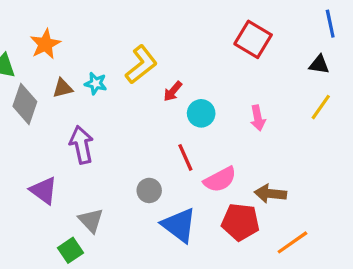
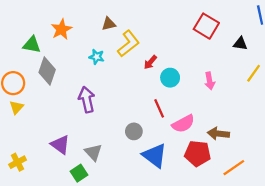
black triangle: (319, 65) -> (240, 44), moved
brown triangle: (63, 88) -> (109, 24), moved
purple triangle: (44, 190) -> (60, 145), moved

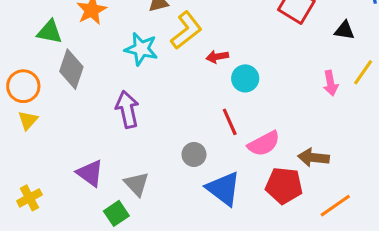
cyan star: (97, 57) -> (141, 49), size x1.5
red arrow: (150, 62) -> (217, 57), turned 40
pink arrow: (210, 81) -> (331, 83), moved

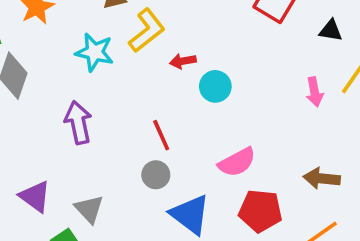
red line: (230, 122) -> (161, 135), moved
brown arrow: (313, 158) -> (322, 178), moved

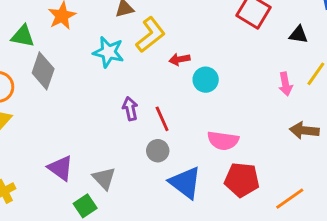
purple arrow: (78, 122) -> (130, 109), moved, size x0.7
pink semicircle: (237, 162) -> (223, 141), turned 36
brown arrow: (322, 178) -> (304, 130), moved

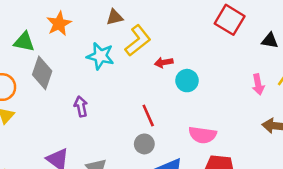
purple arrow: (130, 109) -> (81, 106), moved

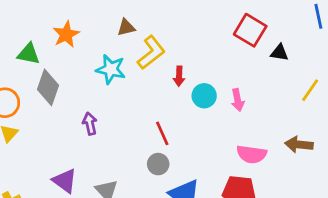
black triangle: (270, 40) -> (279, 53), moved
red arrow: (164, 62) -> (179, 76), turned -78
pink arrow: (258, 84) -> (238, 100), moved
pink semicircle: (203, 135) -> (252, 154), moved

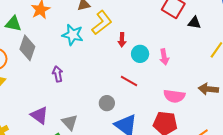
red line: (162, 133) -> (129, 81), moved, turned -36

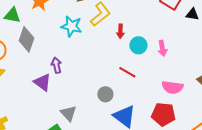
purple triangle: (39, 115) -> (42, 82), moved

